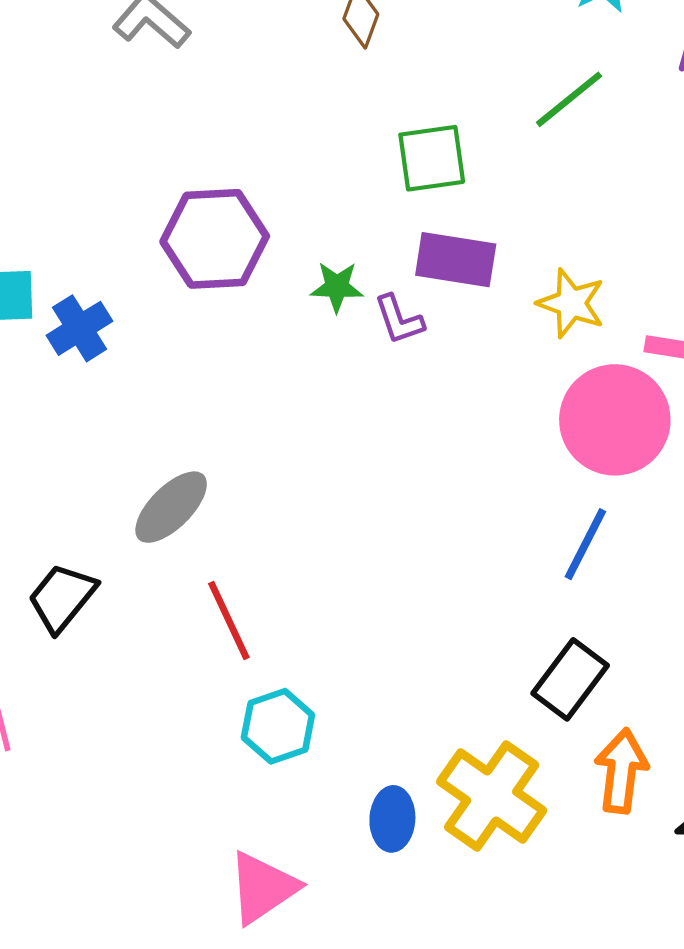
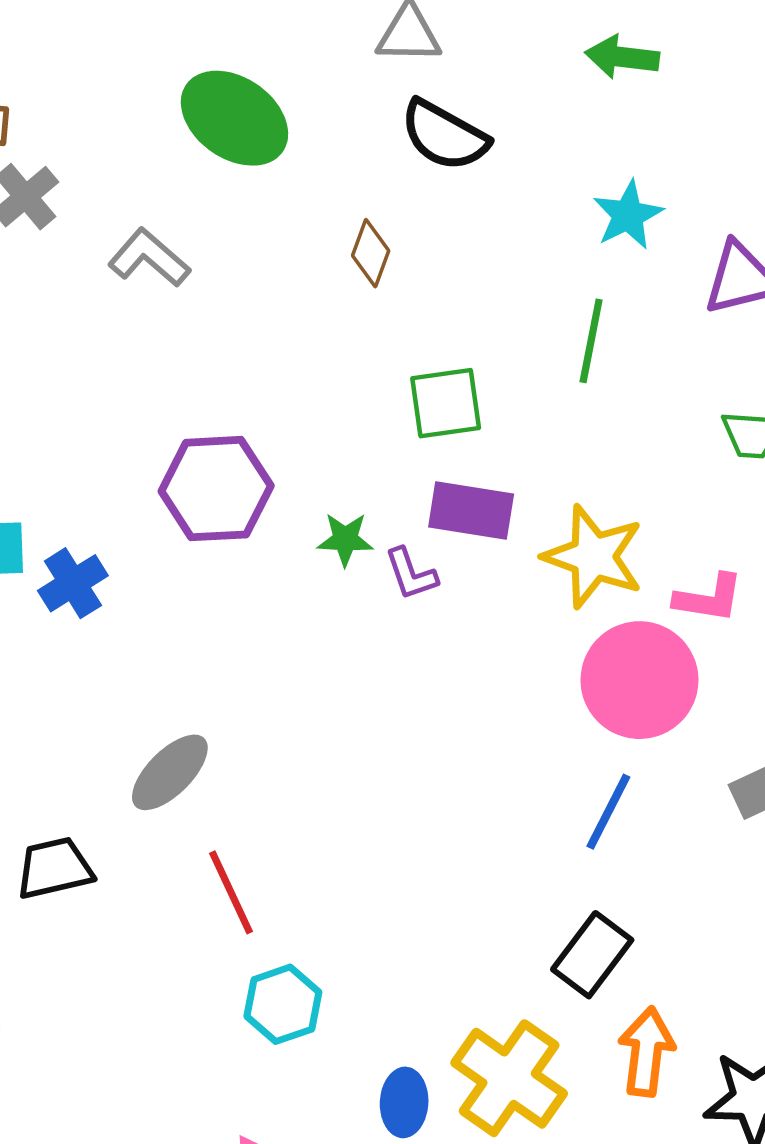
green line: (569, 99) -> (591, 341), turned -40
yellow star: (571, 303) -> (593, 557), size x1.4
black trapezoid: (62, 598) -> (54, 868), turned 38

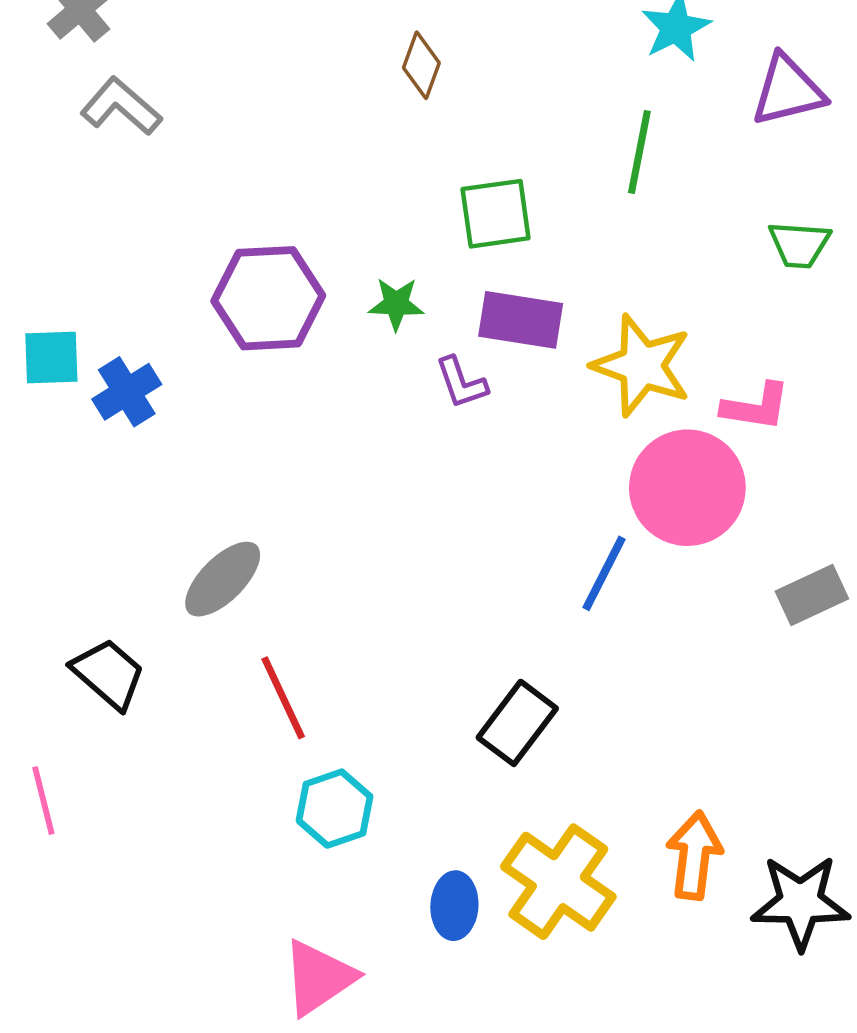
gray L-shape: (149, 258) -> (121, 106), moved
green star: (345, 539) -> (396, 304), moved
blue line: (608, 812) -> (604, 573), moved
black trapezoid: (54, 868) -> (108, 674), turned 54
black rectangle: (592, 955) -> (517, 723), moved

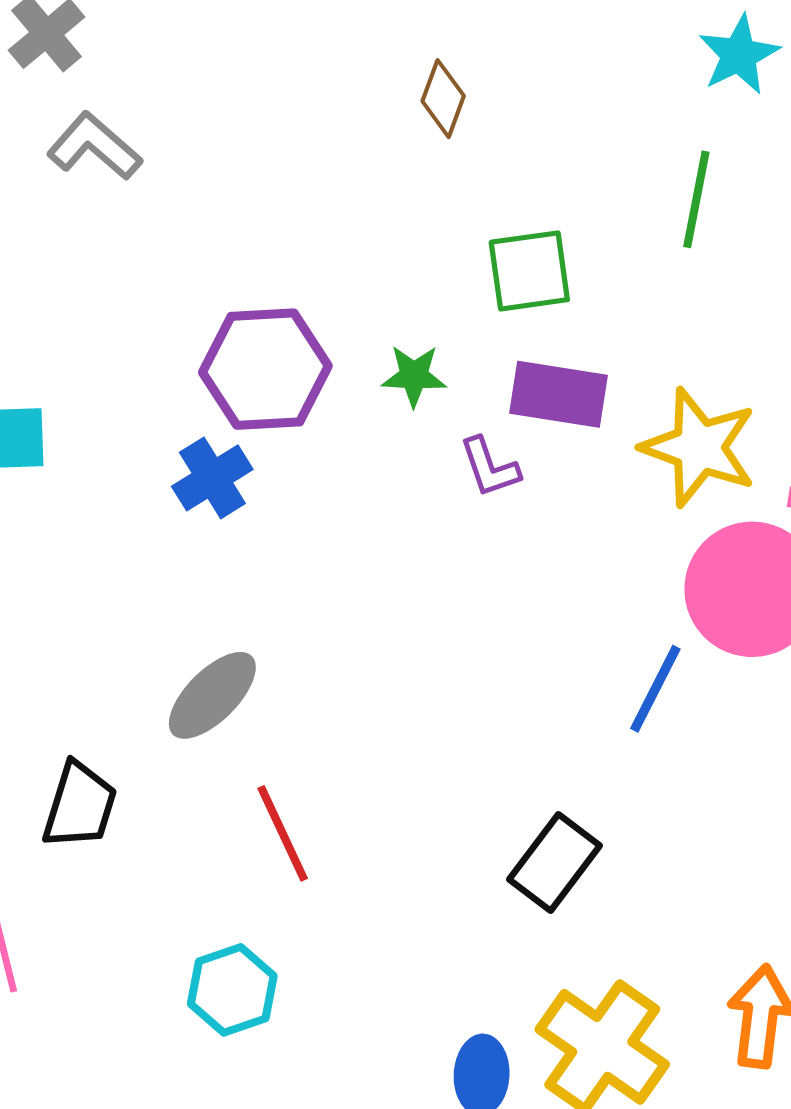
blue cross: (127, 392) -> (212, 478), moved
black trapezoid: (108, 674) -> (80, 805), turned 66
cyan hexagon: (335, 809) -> (232, 990), moved

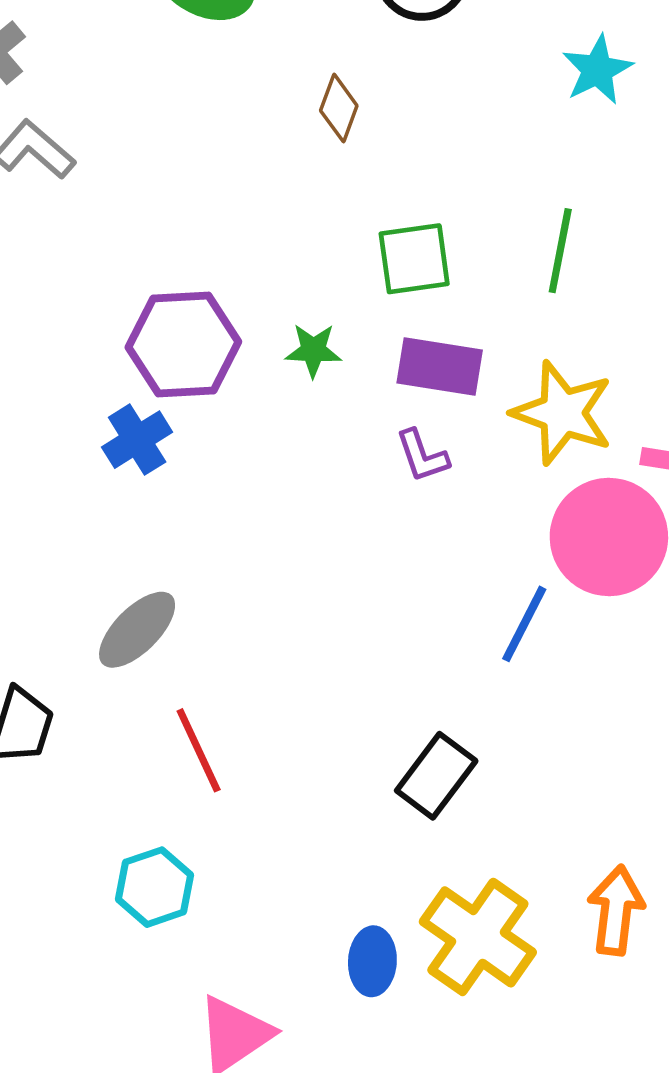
green line: (696, 199) -> (560, 251), moved
purple L-shape: (490, 467) -> (422, 456), moved

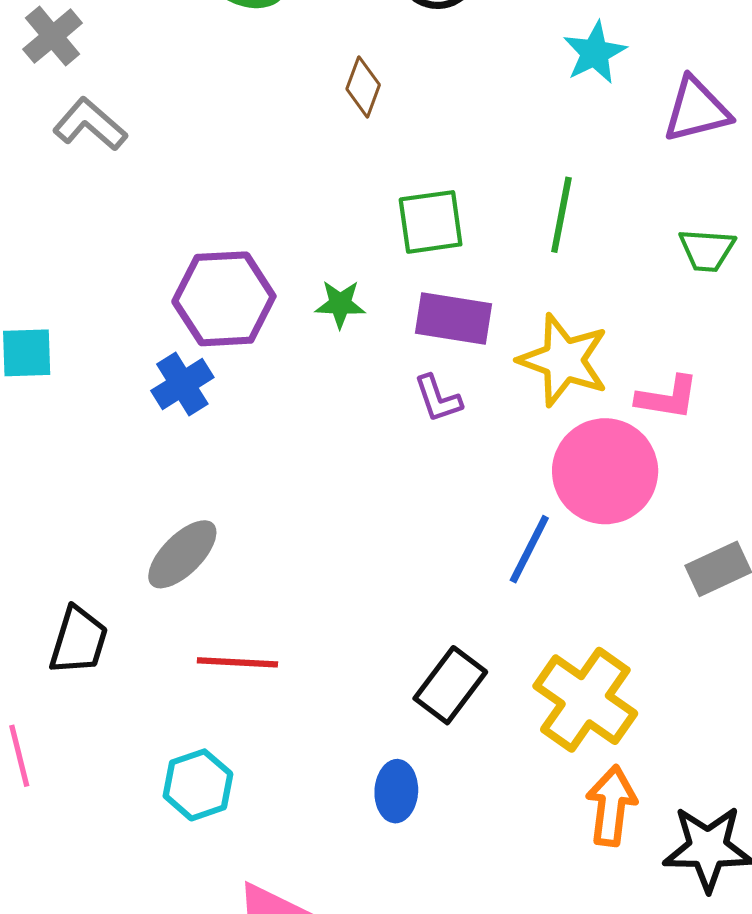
red line: (199, 750) -> (237, 662), turned -62
yellow cross: (478, 937) -> (585, 700), moved
blue ellipse: (372, 961) -> (396, 791), moved

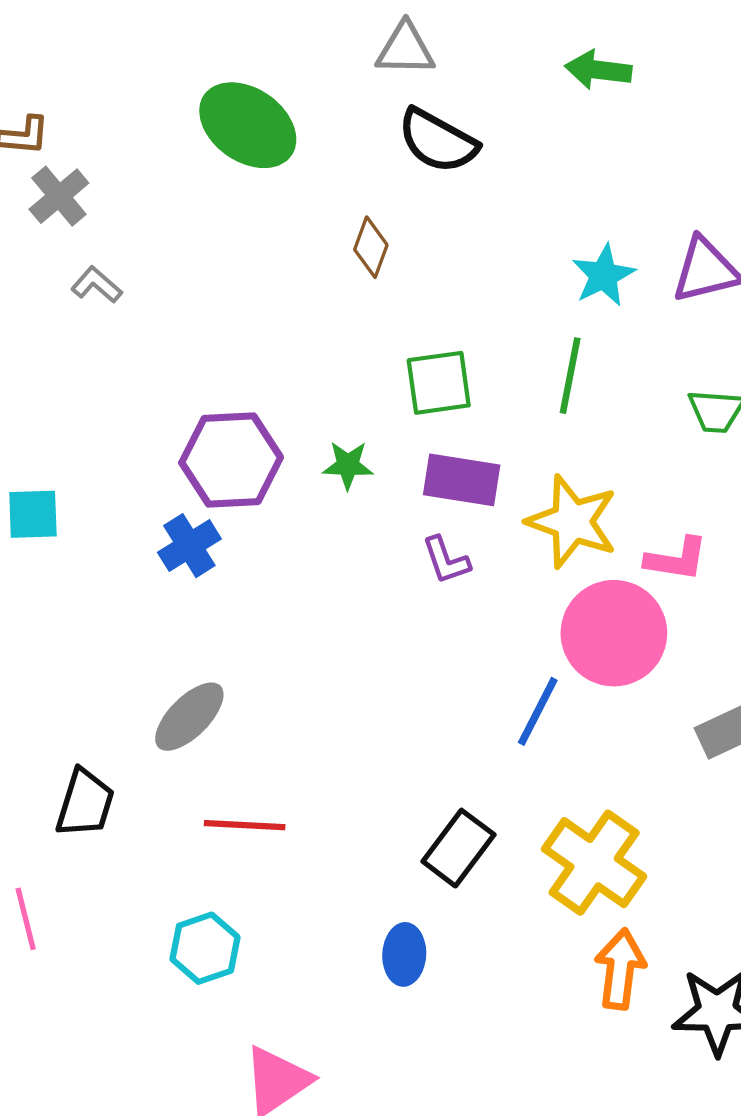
cyan star: (595, 53) -> (603, 275), moved
gray L-shape: (90, 124) -> (97, 285), size x0.7

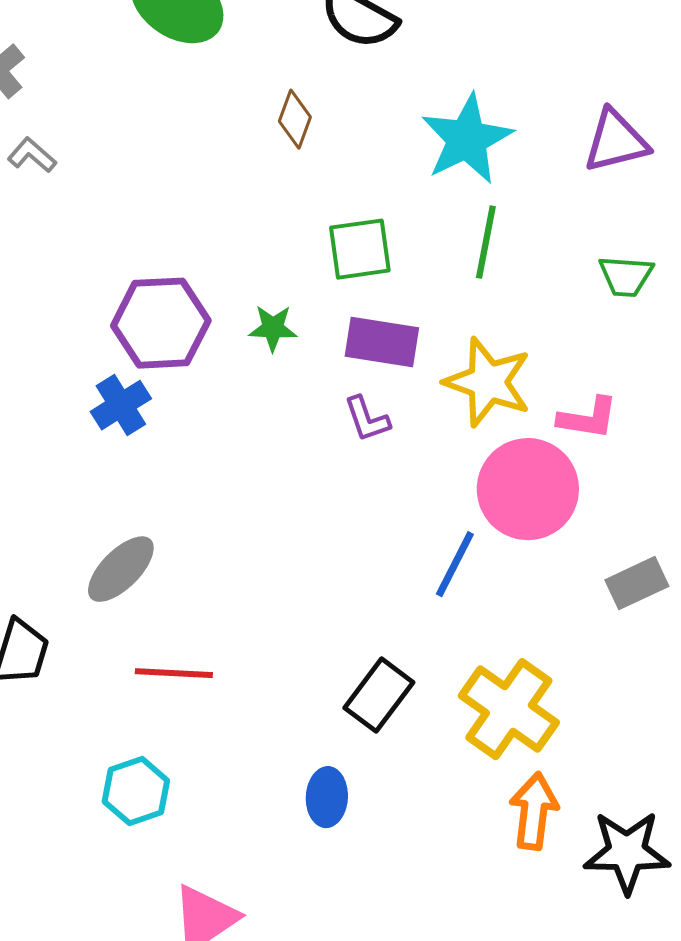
cyan star: (603, 275) -> (467, 139), moved, size x1.5

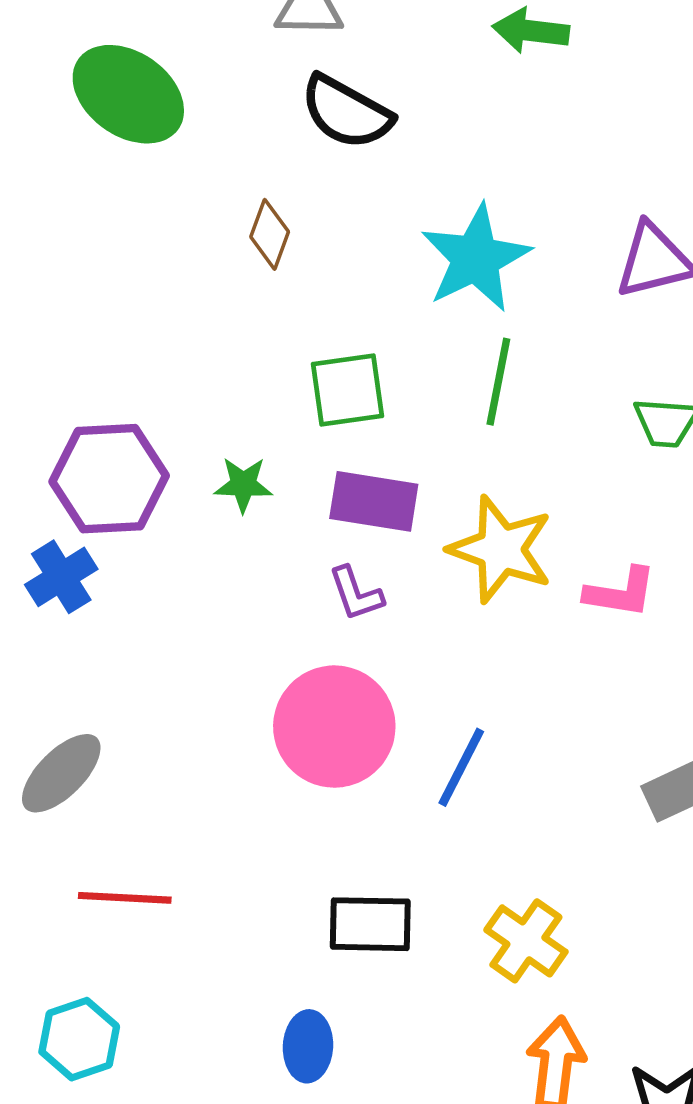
pink circle: (528, 489) -> (334, 727), moved
black rectangle: (379, 695) -> (370, 924), turned 54
yellow cross: (509, 709) -> (526, 941), size x0.7

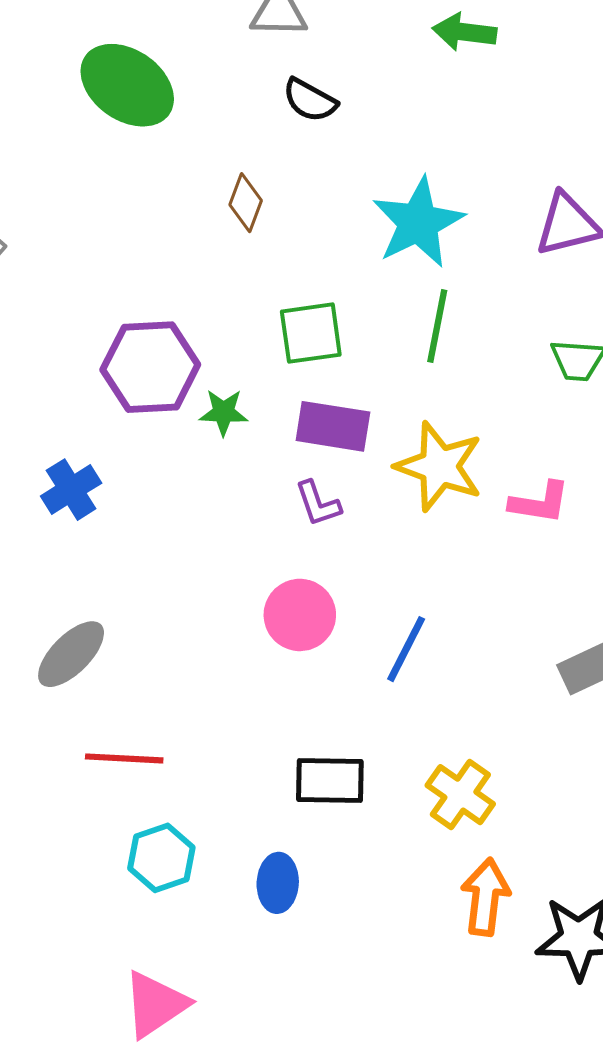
black semicircle: (346, 112) -> (310, 100), size x0.7
purple hexagon: (109, 479) -> (150, 367), moved
pink circle: (334, 727) -> (300, 615), size x0.7
cyan hexagon: (79, 1039) -> (161, 858), moved

